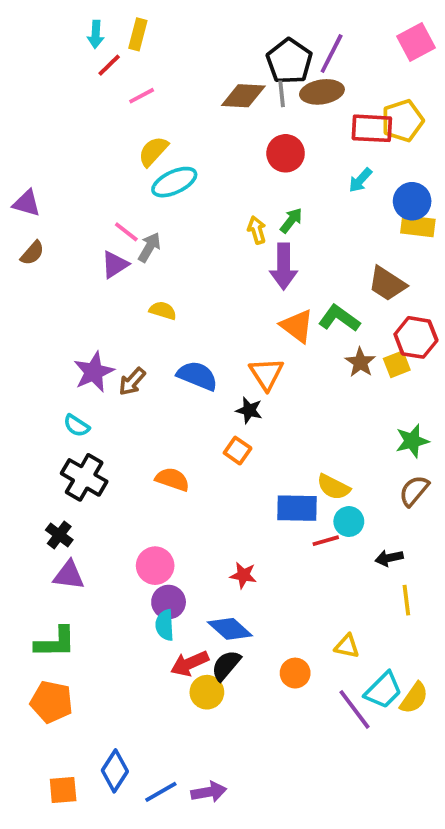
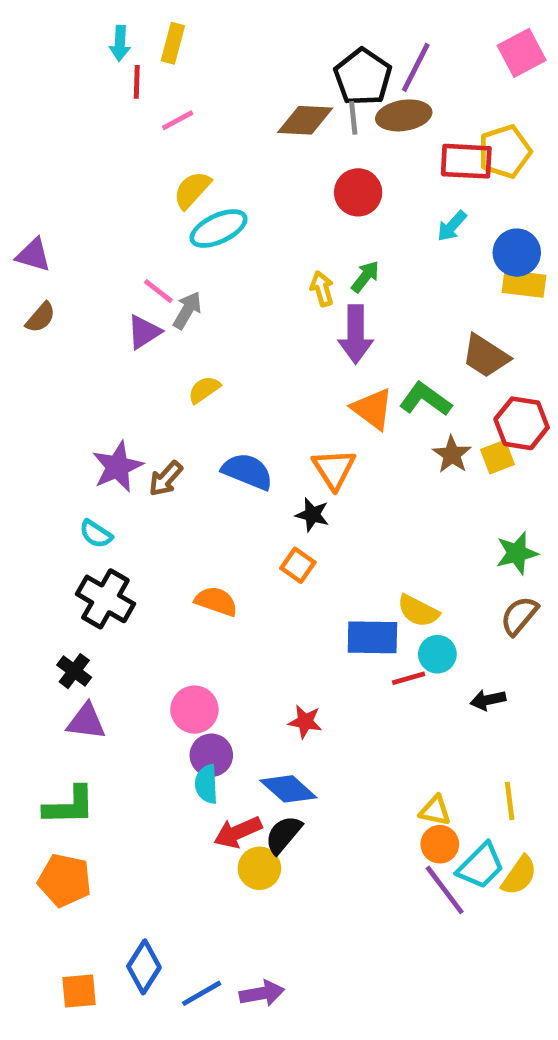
red line: (109, 65) -> (137, 82), turned -44
yellow semicircle: (163, 311) -> (204, 390), turned -52
yellow line: (406, 600) -> (510, 801), moved
orange circle: (295, 673) -> (440, 844), moved

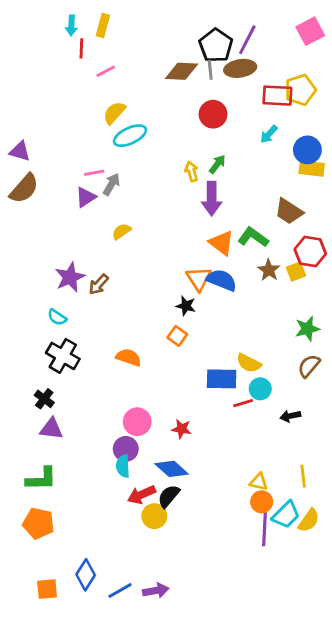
pink line: (158, 291) -> (94, 173), turned -48
brown semicircle: (41, 317) -> (24, 189), size x1.6
blue semicircle: (247, 471) -> (222, 280), moved
pink circle: (194, 710) -> (137, 422), moved
purple line: (445, 890) -> (265, 529), turned 40

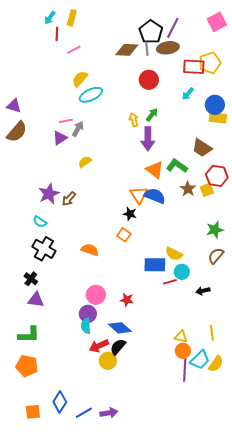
cyan arrow: (71, 25) -> (50, 18), turned 32

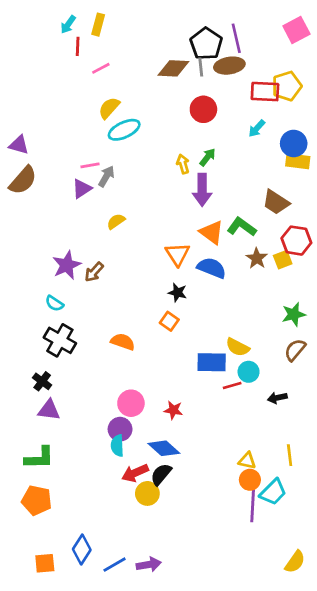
purple line: (173, 28) -> (236, 38), turned -40
orange triangle: (139, 195) -> (177, 254), moved
yellow semicircle: (216, 364) -> (295, 562), moved

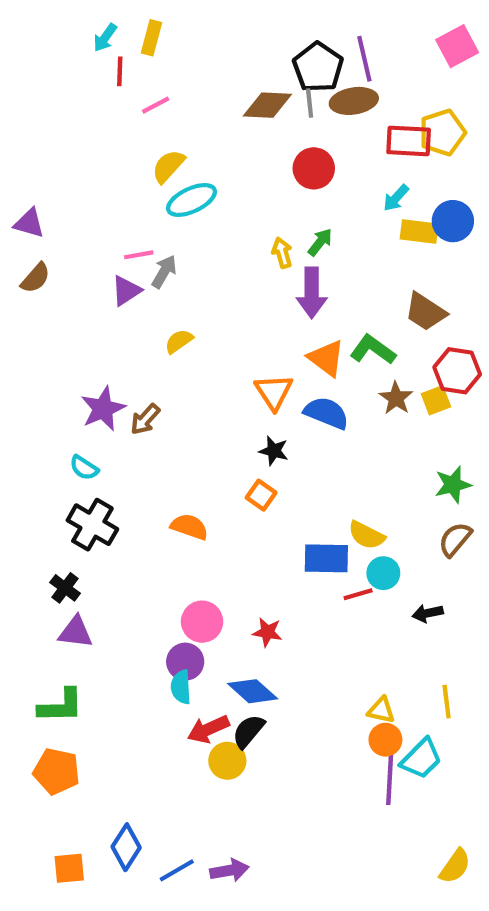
yellow rectangle: (298, 161) -> (419, 232), moved
brown semicircle: (23, 180) -> (36, 278), size x0.7

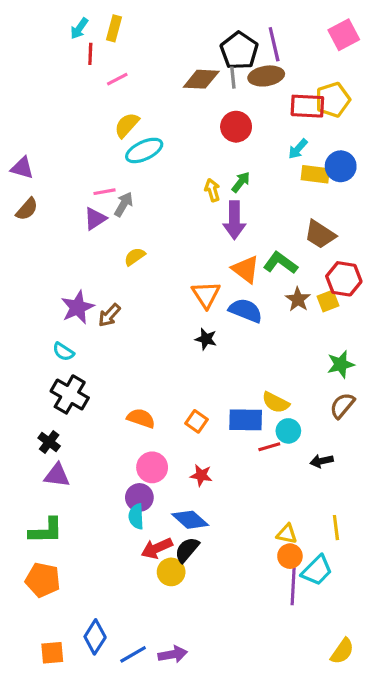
orange square: (261, 495) -> (196, 421), moved
orange semicircle: (189, 527) -> (141, 418), moved

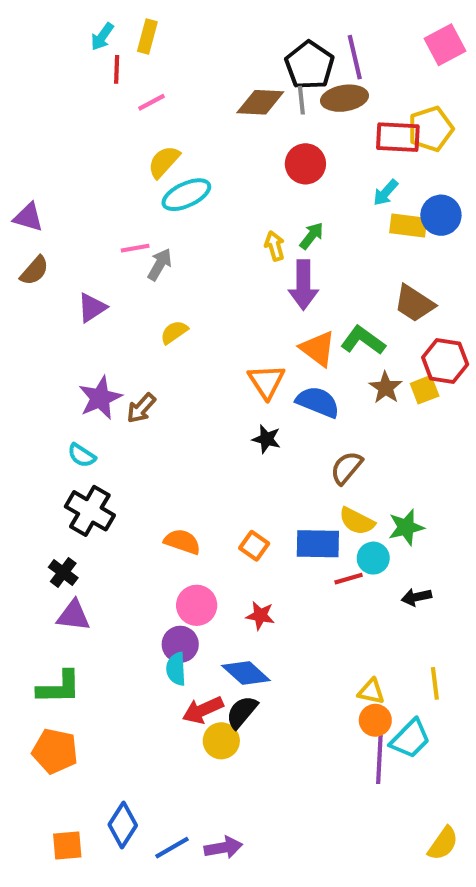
purple triangle: (95, 219) -> (92, 308), moved
green star: (341, 364) -> (406, 527), moved
brown semicircle: (342, 406) -> (347, 468), moved

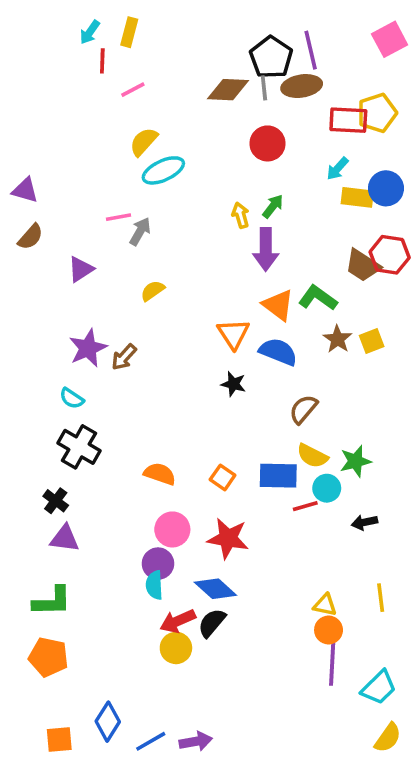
red hexagon: (445, 361) -> (390, 255), moved
red star: (260, 616) -> (228, 538), size x1.6
cyan trapezoid: (410, 739) -> (379, 687), moved
yellow circle: (221, 741) -> (176, 648), moved

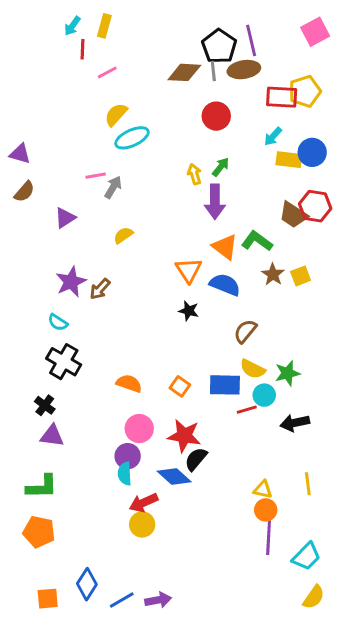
black arrow: (364, 522) -> (295, 423), size x1.4
black semicircle: (212, 623) -> (196, 459), moved

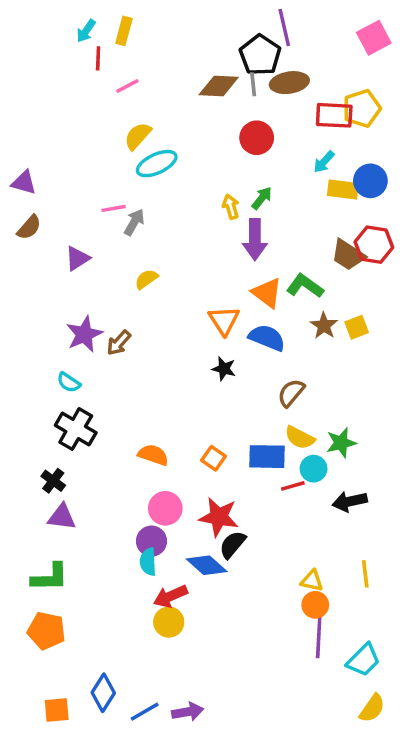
purple line: (251, 40) -> (284, 27), moved

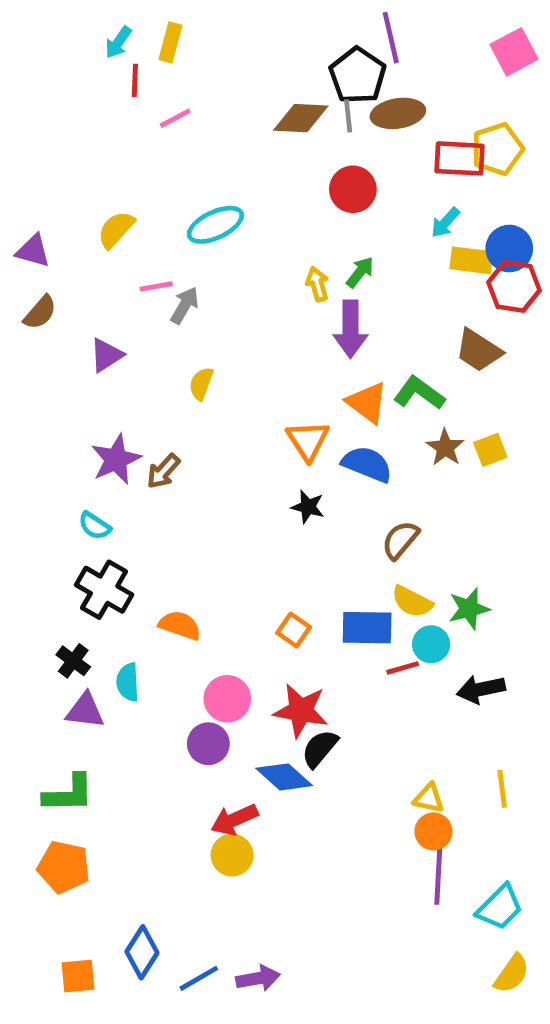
yellow semicircle: (138, 136) -> (116, 230), moved
red hexagon: (374, 245) -> (514, 286), moved
yellow semicircle: (146, 279) -> (201, 384), turned -35
orange semicircle: (153, 455) -> (180, 625), moved
cyan semicircle: (148, 562) -> (128, 682), moved

